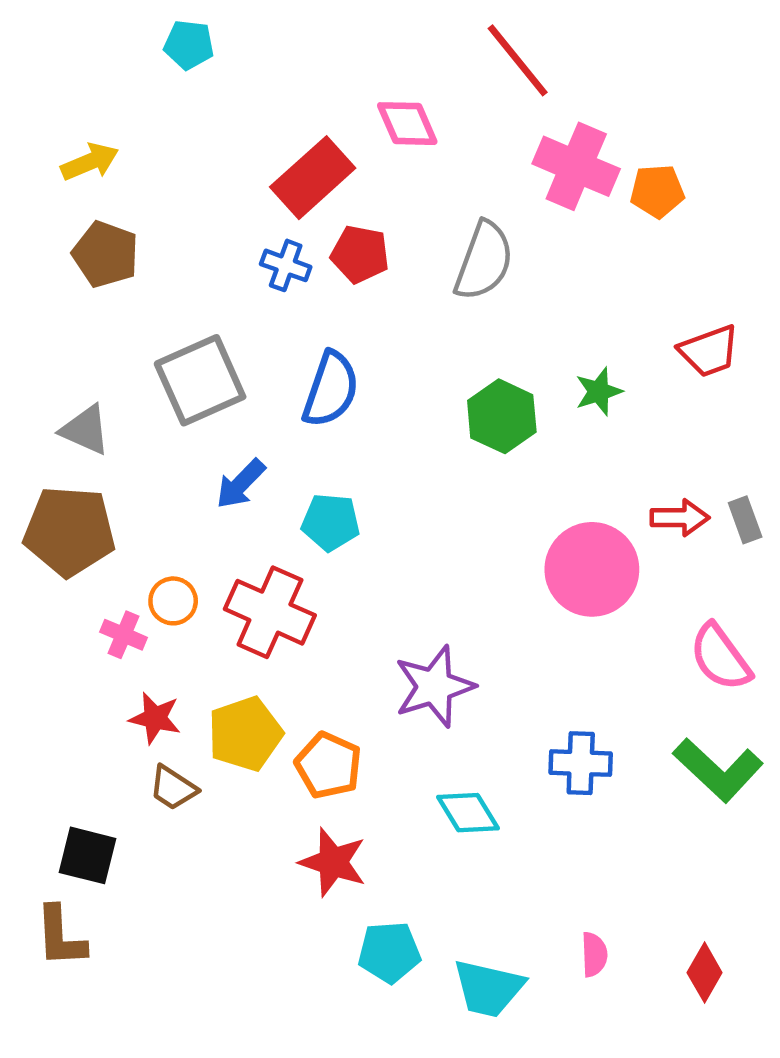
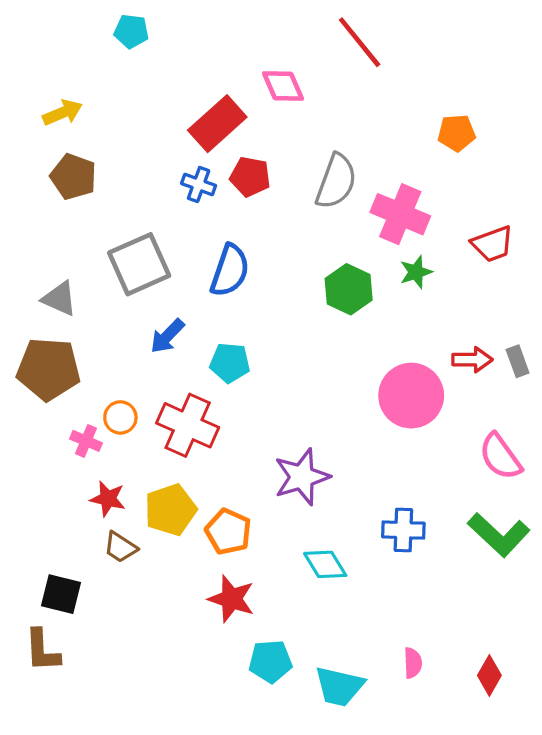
pink cross: (576, 166) -> (400, 214), moved

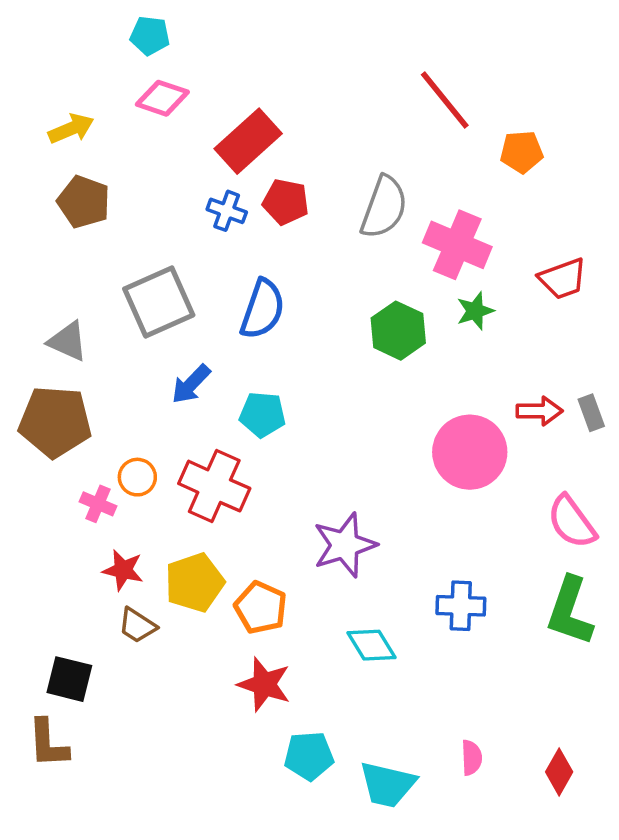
red line: (360, 42) -> (445, 100), moved
pink diamond: (283, 86) -> (162, 98), moved, turned -48
green L-shape: (499, 535) -> (570, 611), turned 66

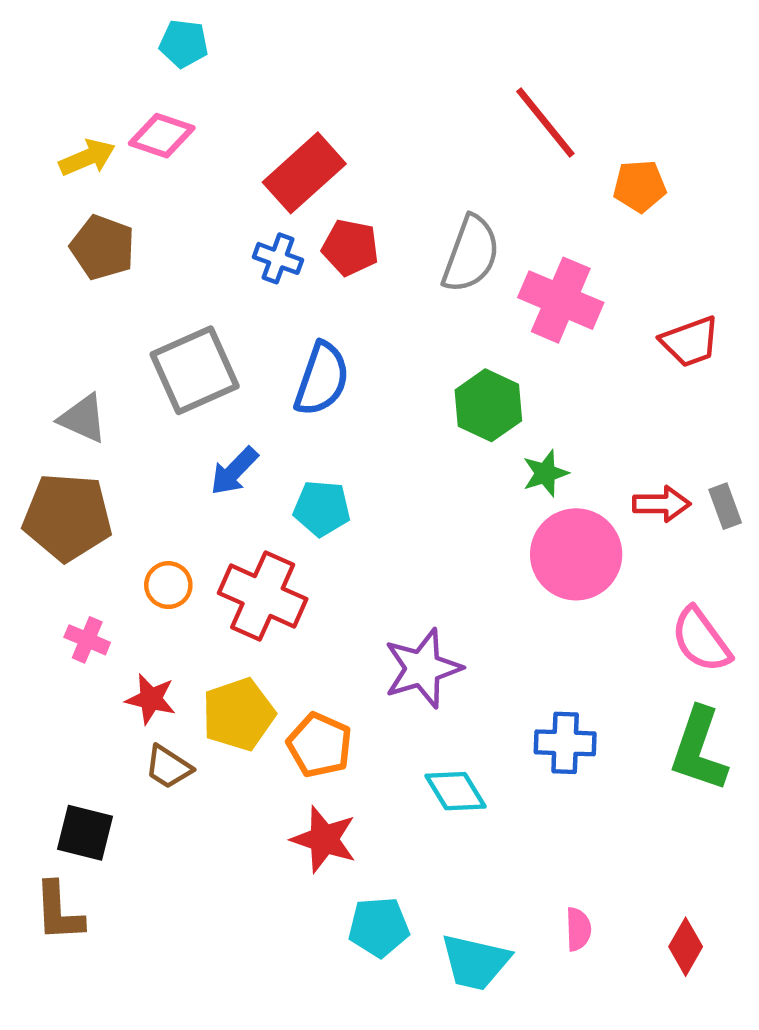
pink diamond: (162, 98) -> (162, 136), moved
green star: (475, 311) -> (545, 473), moved
pink cross: (98, 504) -> (87, 640), moved

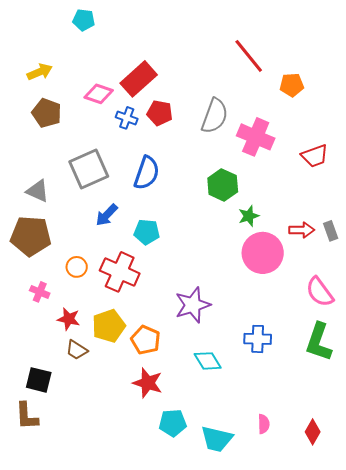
pink diamond: (162, 136) -> (99, 94), moved

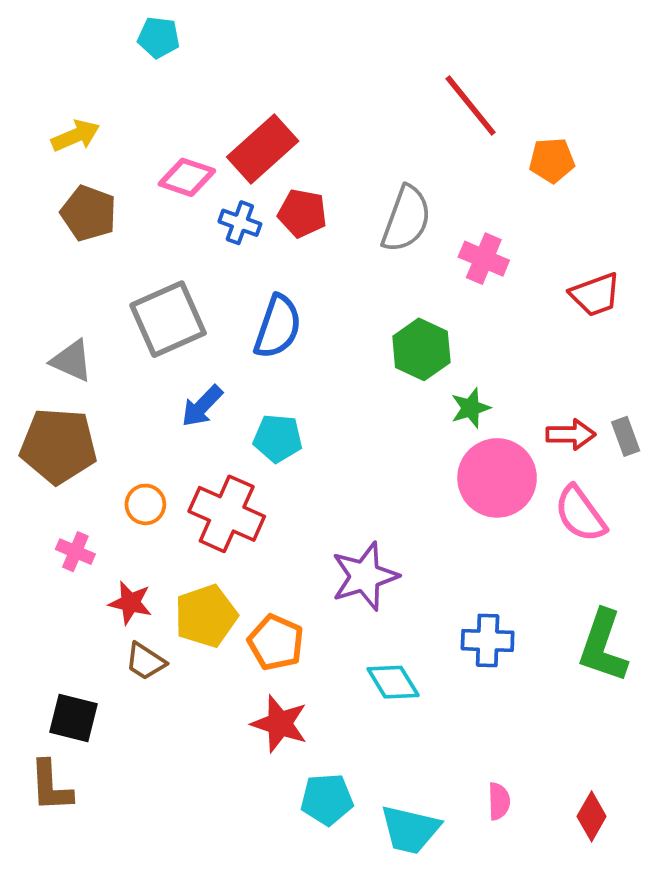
pink cross: (256, 137) -> (484, 259), size x0.7
pink semicircle: (320, 292) -> (580, 514), moved

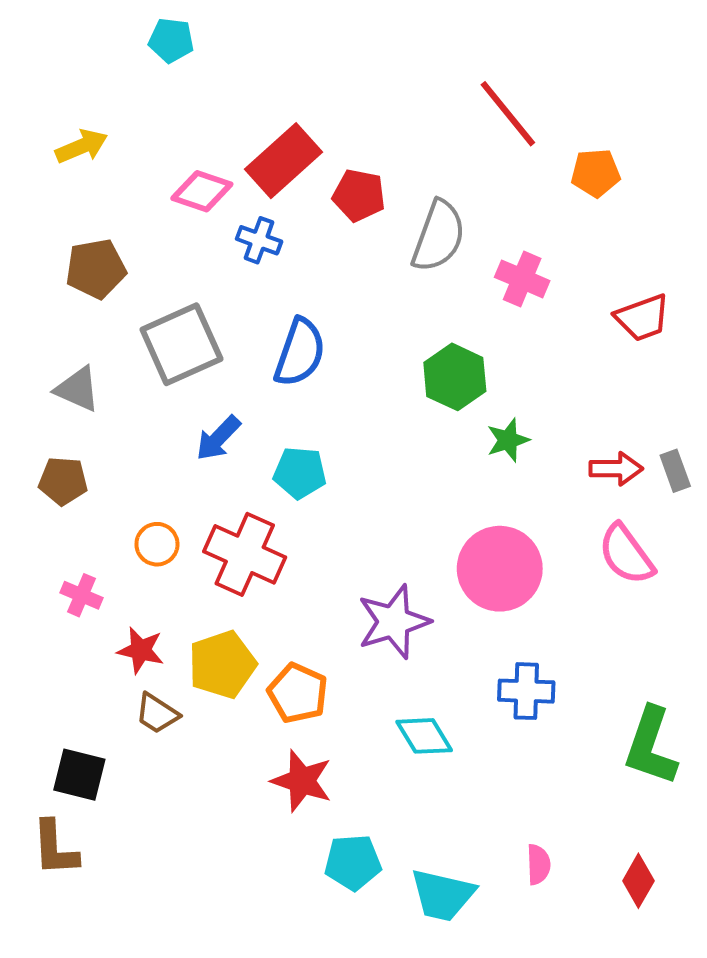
brown pentagon: (89, 213) -> (96, 269), moved, turned -30
red pentagon: (302, 213) -> (359, 195), moved
brown pentagon: (58, 446) -> (63, 481), size x0.6
pink circle: (497, 478) -> (500, 569), moved
green L-shape: (603, 646) -> (651, 746), moved

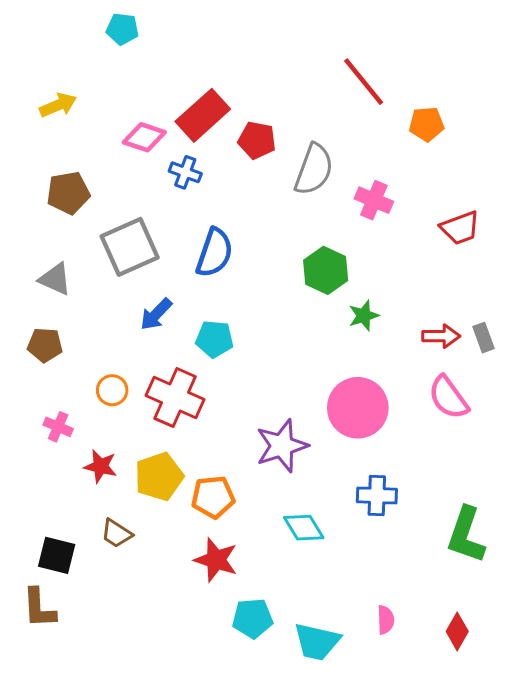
orange pentagon: (298, 693) -> (213, 497), turned -30
brown trapezoid: (157, 713) -> (117, 534), moved

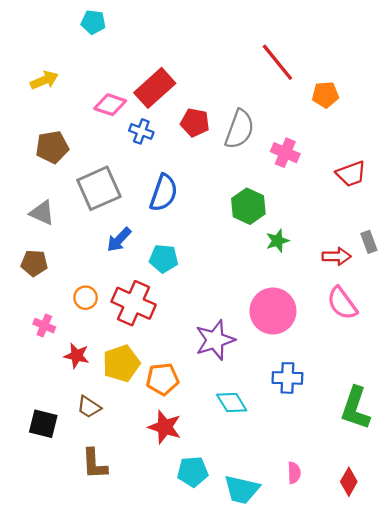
red pentagon: (257, 140) -> (195, 123), moved
gray rectangle: (484, 338) -> (369, 242), moved
brown L-shape: (39, 608) -> (94, 464), moved

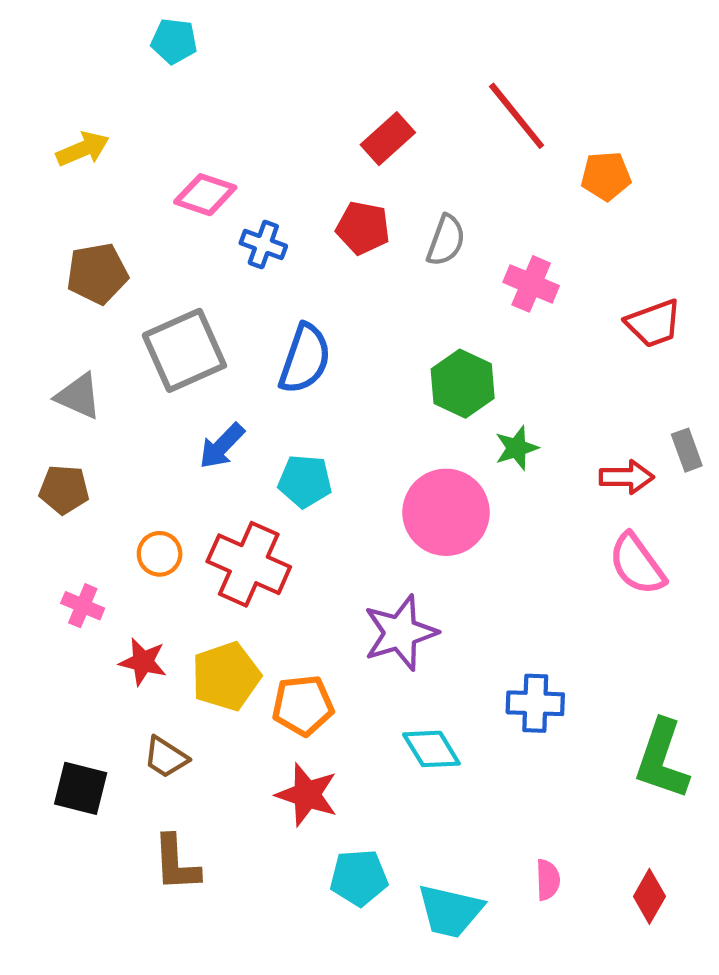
red rectangle: (155, 88) -> (388, 139), moved, size x0.7
gray semicircle: (239, 129) -> (446, 240), size x0.7
pink circle: (273, 311) -> (446, 512), moved

